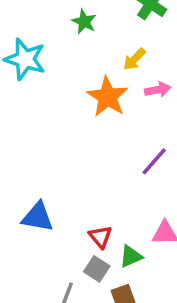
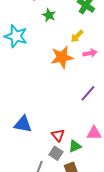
orange star: (108, 97) -> (62, 57), turned 30

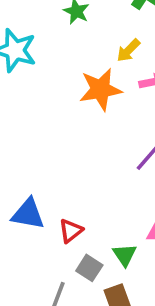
red triangle: (58, 135) -> (71, 231), moved, turned 32
green triangle: (75, 146) -> (125, 255), turned -40

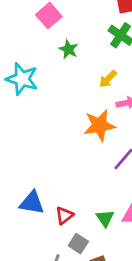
orange star: (100, 89) -> (99, 125), moved
green triangle: (125, 255) -> (105, 218), moved

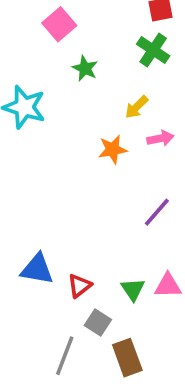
orange star: (99, 125) -> (113, 149), moved, size x0.7

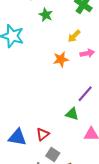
blue triangle: (37, 269) -> (17, 137), moved
green triangle: (133, 289) -> (72, 114), moved, turned -40

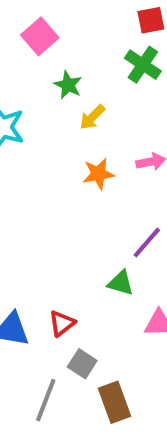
yellow arrow: (74, 36) -> (92, 117), moved

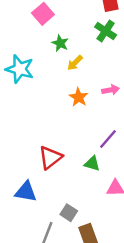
orange star: (98, 174) -> (79, 97), turned -30
red triangle: (62, 323) -> (50, 157), moved, size x1.5

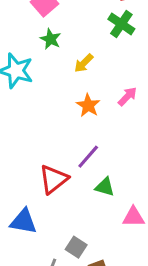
green star: (60, 43) -> (51, 39), moved
pink arrow: (110, 90) -> (127, 96), turned -35
purple line: (108, 139) -> (88, 157), moved

